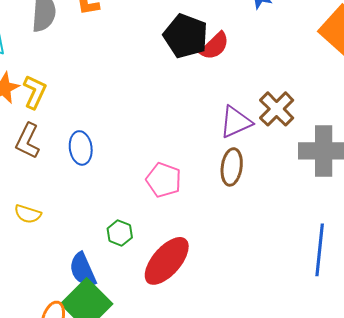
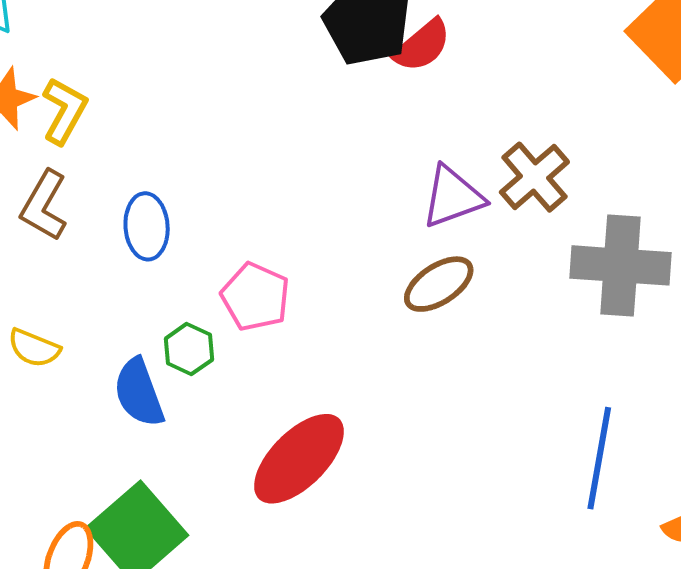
brown ellipse: (232, 167) -> (439, 284), turned 45
pink pentagon: (164, 180) -> (255, 297), moved
green hexagon: (120, 233) -> (189, 349), moved
blue semicircle: (83, 270) -> (139, 393), moved

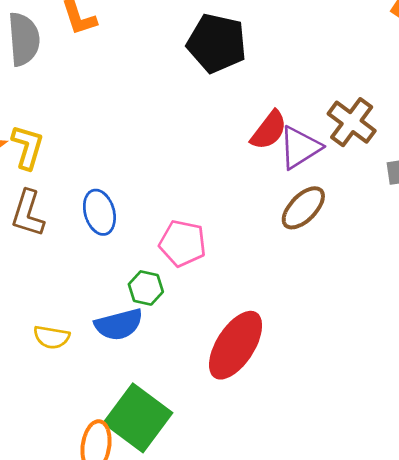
red semicircle: (422, 46) -> (269, 130), moved
yellow semicircle: (34, 348) -> (52, 337), moved
blue semicircle: (139, 393) -> (119, 325), turned -72

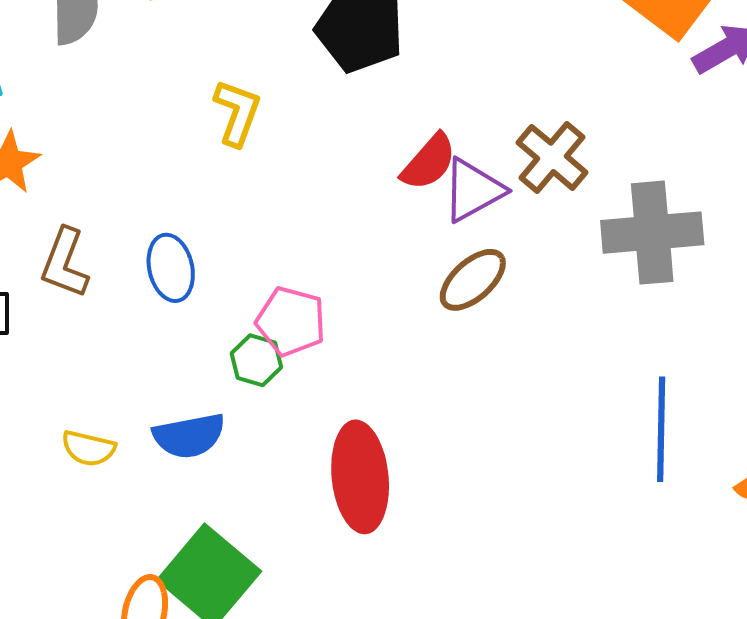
yellow L-shape: (28, 147) -> (237, 113), moved
green hexagon: (146, 288) -> (256, 360), moved
red ellipse: (236, 345) -> (360, 477), turned -42

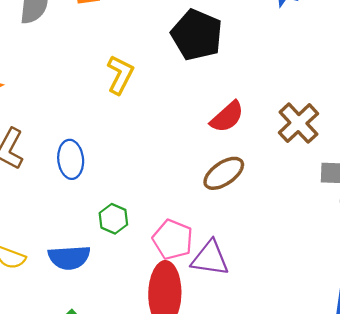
purple triangle: (473, 190) -> (210, 258), moved, turned 30
brown ellipse: (473, 280) -> (224, 173), moved
pink pentagon: (291, 321) -> (173, 240), moved

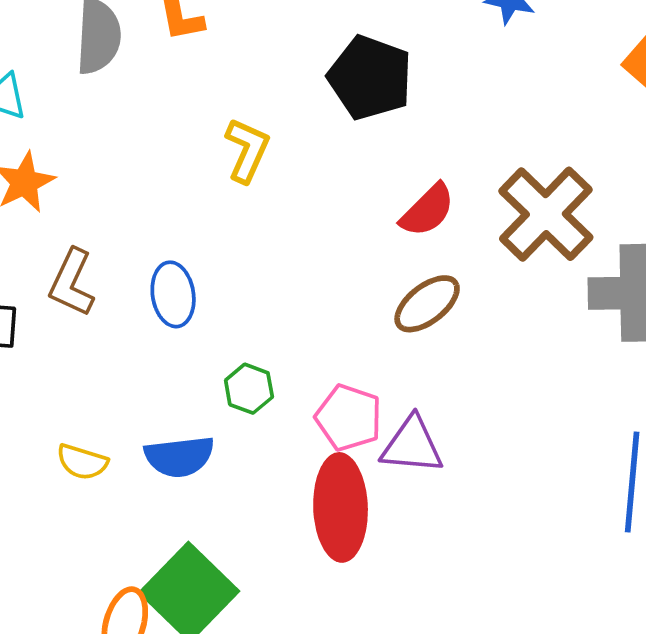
brown cross: (298, 123) -> (546, 214), size x1.4

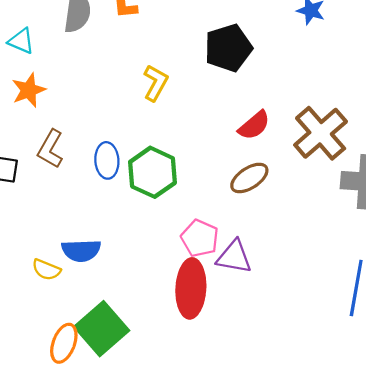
black pentagon: (370, 78) -> (228, 48), turned 30
green hexagon: (249, 389) -> (153, 172), moved, size x1.8
blue semicircle: (179, 457) -> (81, 250), moved
yellow semicircle: (82, 462) -> (46, 270), moved

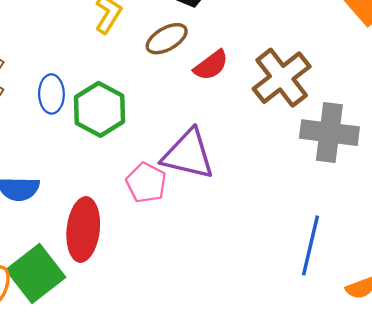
brown ellipse: (249, 178) -> (167, 39), moved
purple triangle: (234, 257) -> (188, 154), moved, size x1.4
red ellipse: (191, 288) -> (83, 230), moved

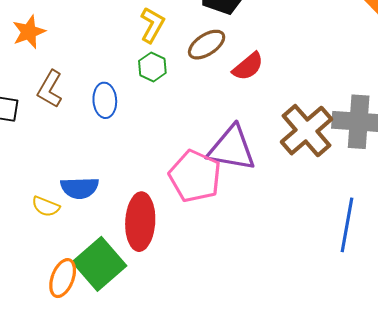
brown cross: (282, 78) -> (307, 131), moved
green hexagon: (100, 109) -> (152, 67), moved, size x0.6
pink pentagon: (146, 183) -> (195, 176), size x1.4

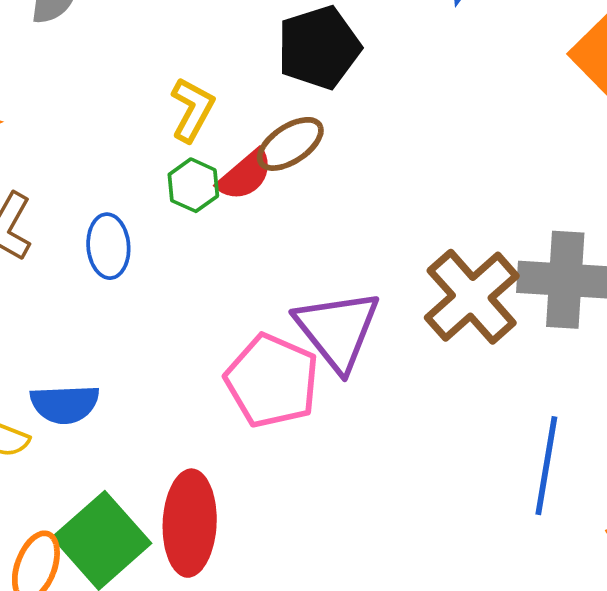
red semicircle: (248, 66) -> (245, 175), moved
purple triangle: (232, 148) -> (337, 330), turned 42
red ellipse: (140, 222) -> (190, 523), moved

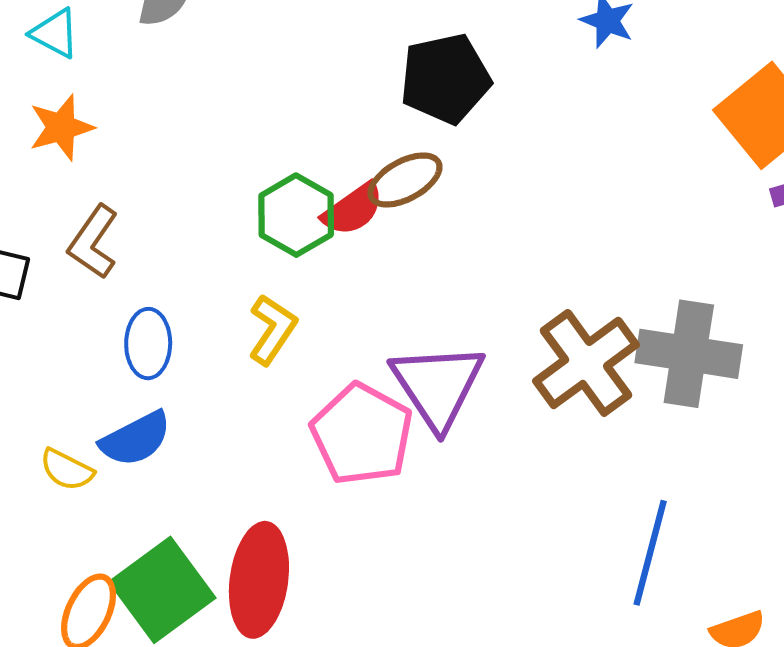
yellow L-shape: (192, 110) -> (272, 329), moved
green hexagon: (193, 185) -> (296, 215), size x1.4
blue ellipse: (108, 246) -> (148, 344), moved
blue semicircle: (65, 404) -> (136, 439), turned -30

